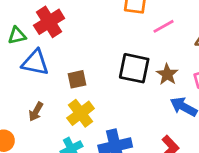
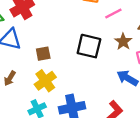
brown star: (167, 74) -> (123, 42), moved

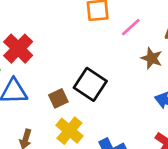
black square: (89, 46) -> (90, 84), moved, turned 35

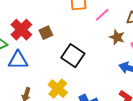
brown square: (58, 98) -> (46, 33), moved

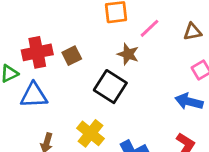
red cross: (21, 30) -> (37, 52), turned 35
brown star: (117, 37) -> (128, 54), moved

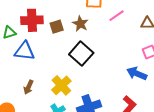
brown star: (128, 54) -> (80, 24), moved

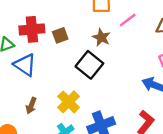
brown star: (80, 24) -> (101, 37), moved
blue triangle: (25, 51) -> (25, 65), turned 30

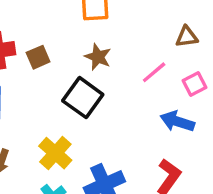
pink line: (128, 20) -> (154, 72), moved

